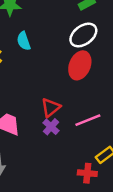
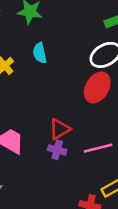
purple cross: (51, 127) -> (57, 150), turned -35

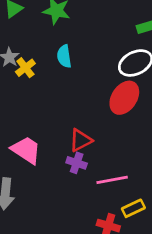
pink line: (98, 148) -> (112, 180), moved

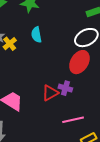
purple cross: (77, 163) -> (65, 88), moved

